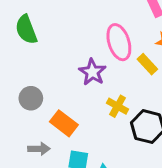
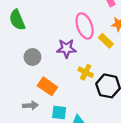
purple star: (92, 72) -> (66, 48), turned -30
gray circle: (31, 98) -> (32, 57), moved

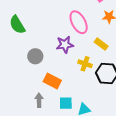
yellow rectangle: (106, 41) -> (101, 44), moved
gray arrow: (30, 106) -> (39, 100), turned -80

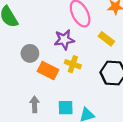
yellow cross: (85, 64) -> (73, 64), moved
orange rectangle: (52, 81) -> (48, 70), moved

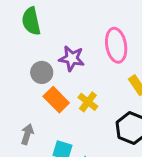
purple star: (64, 40) -> (72, 58), moved

